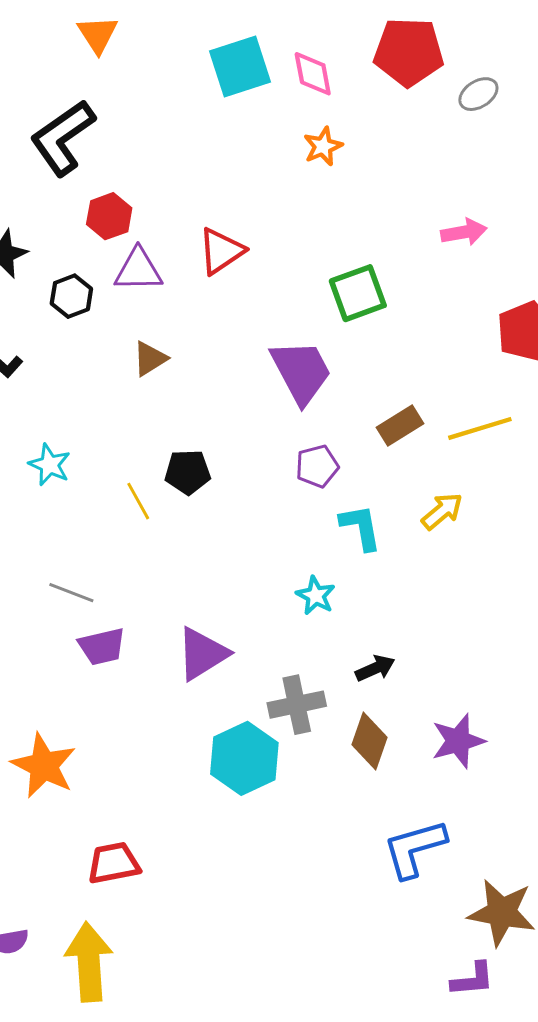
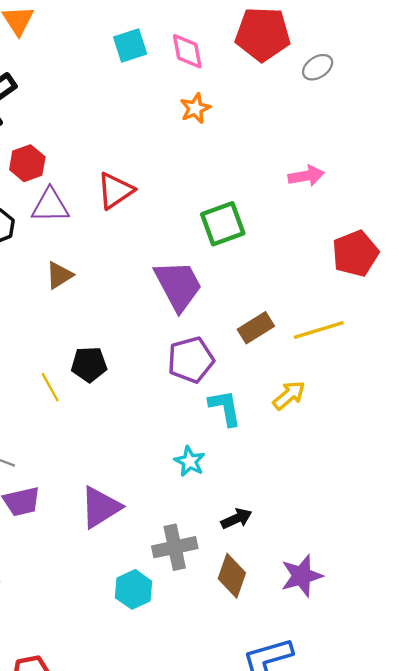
cyan square: (240, 66) -> (130, 46), size x0.7
purple pentagon: (317, 466) -> (191, 360), size x1.4
cyan hexagon: (244, 758) -> (134, 589), size x0.7

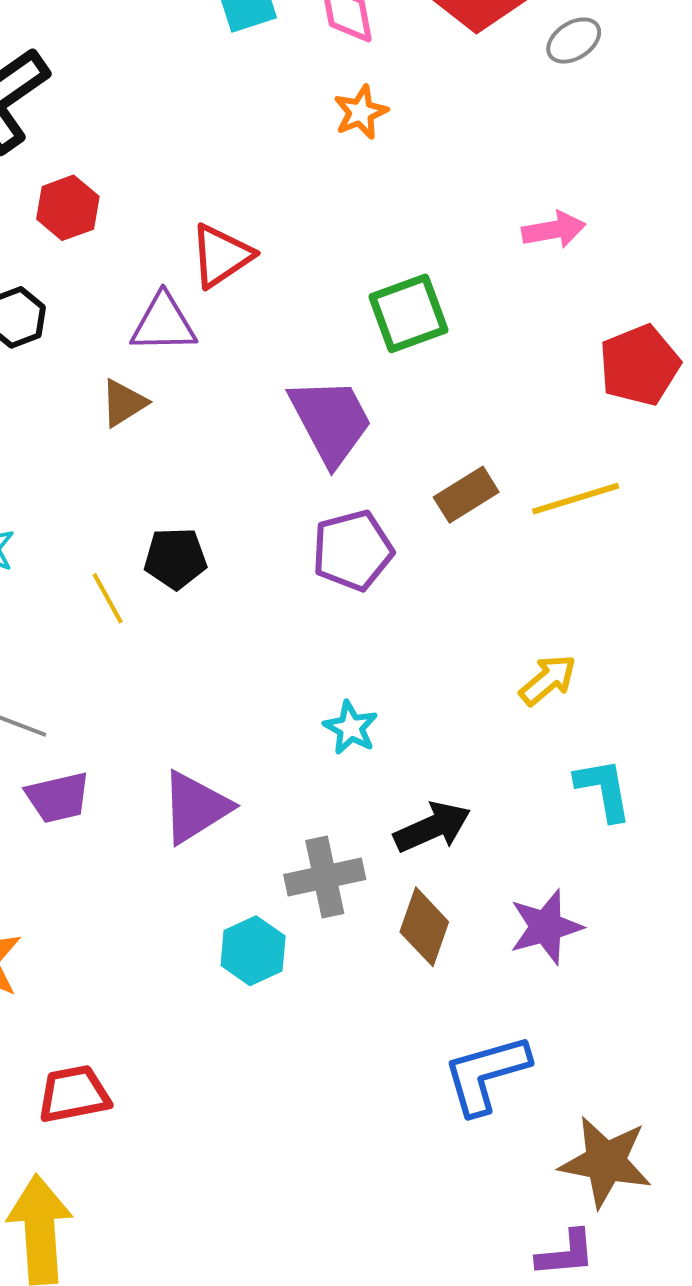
purple triangle: (50, 205) -> (163, 323), moved
yellow arrow: (289, 395) -> (548, 680), moved
cyan L-shape: (225, 408) -> (604, 789), moved
black arrow: (236, 519) -> (432, 827), size x1.4

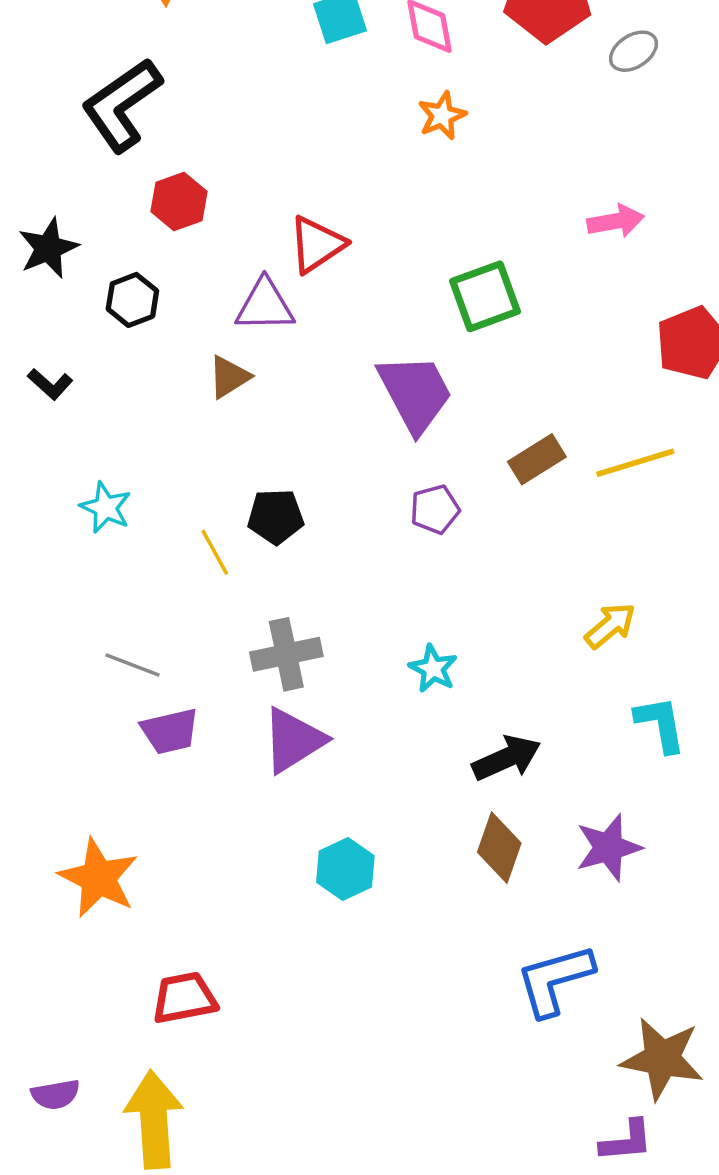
purple pentagon: (353, 550) -> (435, 509), size x0.7
gray cross: (325, 877) -> (286, 654), moved

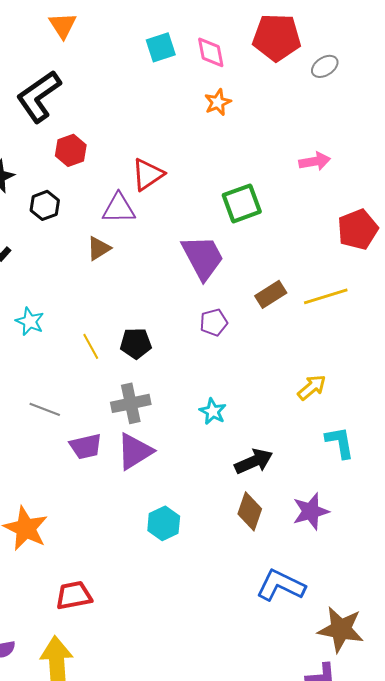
black pentagon: (276, 516) -> (136, 343), moved
purple trapezoid: (170, 731) -> (86, 446), moved
blue L-shape: (555, 980) -> (281, 585), turned 42

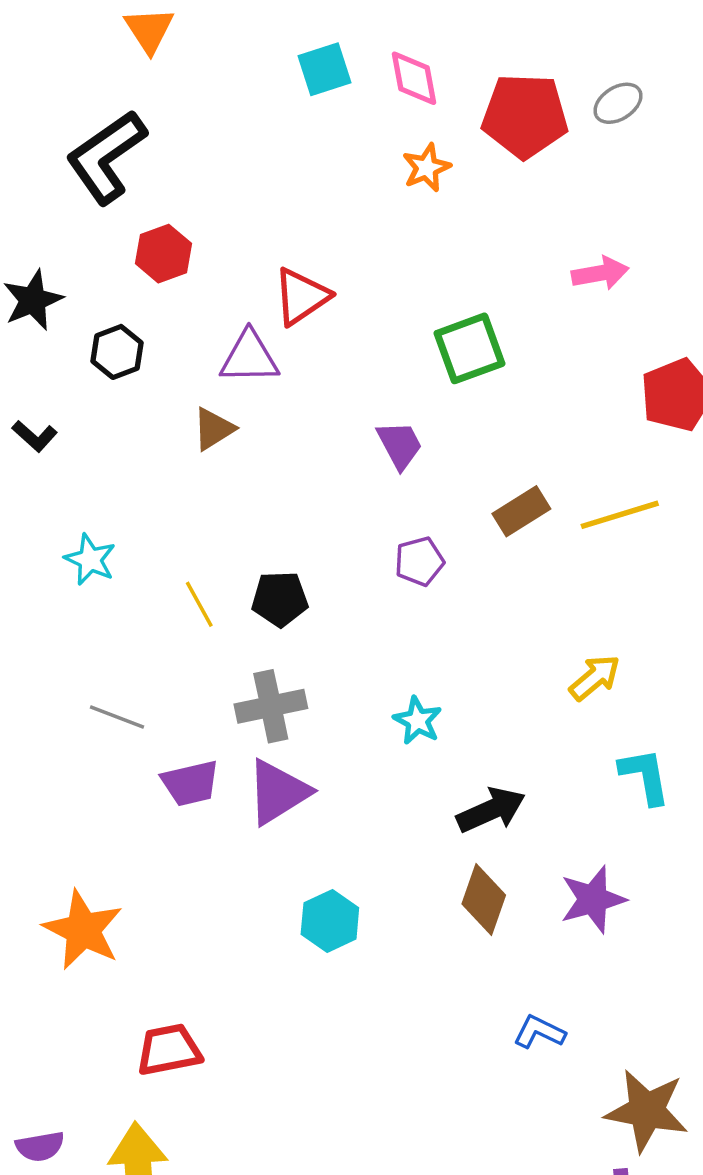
red pentagon: (277, 37) -> (525, 116), moved
purple trapezoid: (203, 257) -> (400, 445), size x0.6
blue L-shape: (281, 585) -> (539, 1032), size x0.6

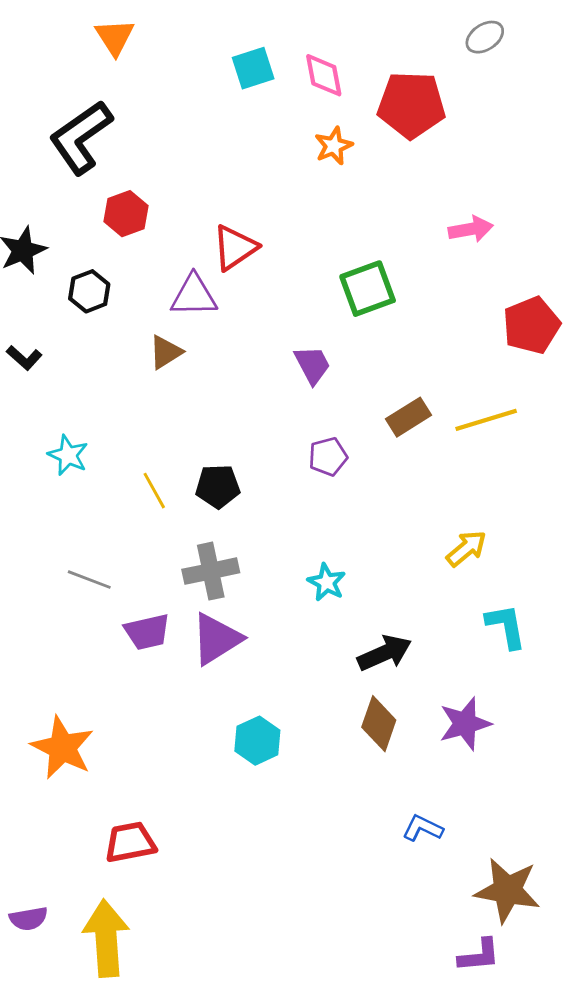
gray ellipse: (618, 103) -> (485, 37), moved

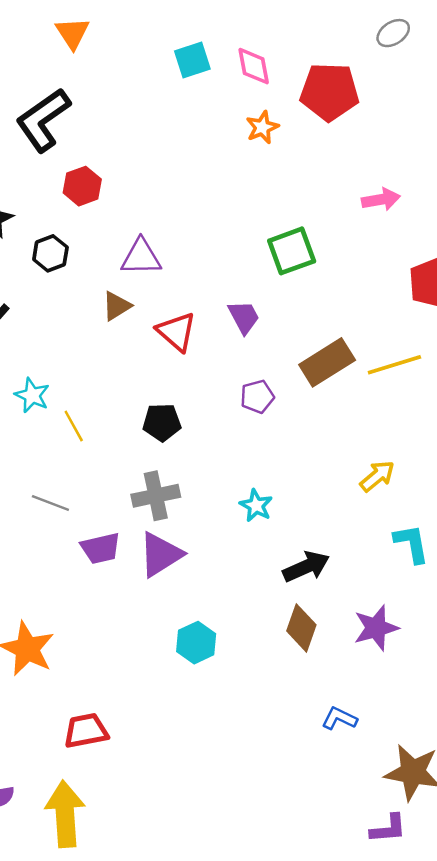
red triangle: (235, 248) -> (177, 332), moved, turned -45
brown rectangle: (409, 417) -> (327, 362), size x1.4
yellow line: (154, 491) -> (74, 426), moved

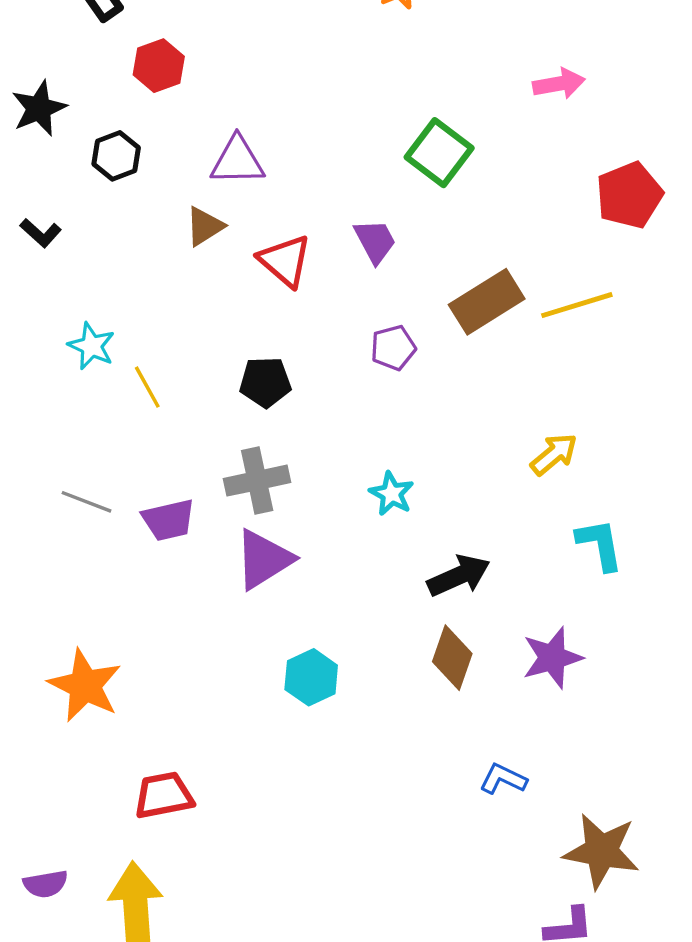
green square: (292, 251) -> (439, 153), turned -33
gray line: (50, 503) -> (87, 502), moved
purple trapezoid: (101, 548) -> (169, 520), moved

